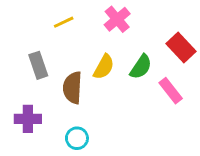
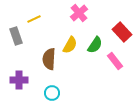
yellow line: (64, 22) -> (34, 19), moved
gray rectangle: (38, 65) -> (16, 36), moved

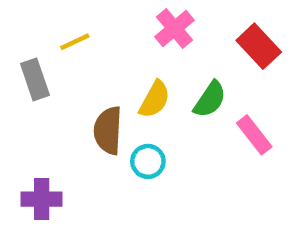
red rectangle: (122, 32) -> (259, 46), moved
purple cross: (19, 80) -> (42, 199), moved
cyan circle: (52, 93) -> (148, 161), moved

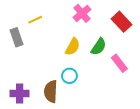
brown semicircle: (108, 130) -> (51, 91), moved

